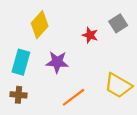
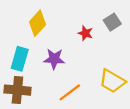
brown cross: (19, 95) -> (17, 90), size x1.6

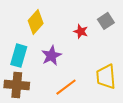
purple star: (54, 59) -> (51, 56), turned -30
yellow trapezoid: (112, 81) -> (106, 77), turned 55

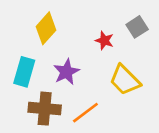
yellow trapezoid: (106, 77) -> (125, 80), moved, turned -40
brown cross: (17, 85) -> (45, 109), moved

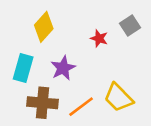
yellow trapezoid: (125, 80) -> (118, 98), moved

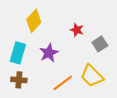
gray square: (130, 26) -> (100, 44), moved
brown cross: (42, 103) -> (19, 80), moved, size x0.7

